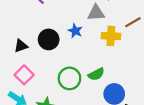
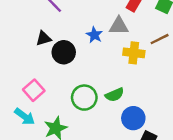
blue star: (75, 31) -> (94, 35), moved
black triangle: (21, 46) -> (44, 38), moved

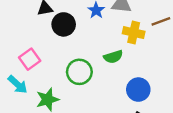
green semicircle: (115, 95) -> (113, 57), moved
blue circle: (133, 118) -> (138, 90), moved

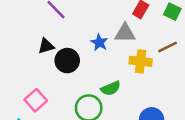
green semicircle: (113, 57) -> (111, 88), moved

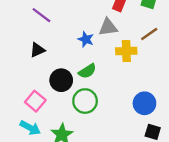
black circle: (67, 61) -> (61, 80), moved
green semicircle: (111, 88) -> (87, 71), moved

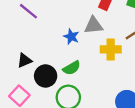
black triangle: (37, 50) -> (24, 60), moved

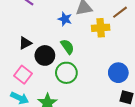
green semicircle: (72, 68) -> (67, 47), turned -91

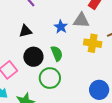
black triangle: (25, 43) -> (25, 31), moved

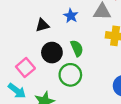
blue star: (61, 27) -> (71, 16), moved

